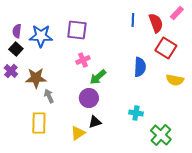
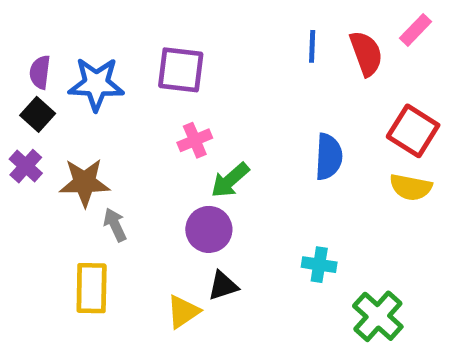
red square: (166, 48) -> (413, 131), moved

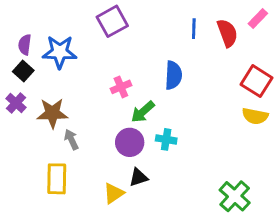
purple square: (181, 70) -> (112, 21), moved, turned -36
blue semicircle: (329, 157) -> (173, 75), moved
cyan cross: (319, 265) -> (166, 139), moved

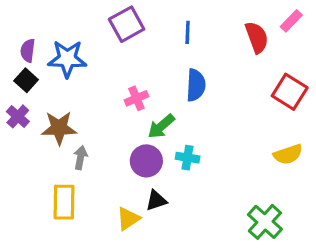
blue line: (194, 29) -> (188, 32), moved
yellow semicircle: (255, 116) -> (288, 154), moved, turned -30
gray arrow: (71, 139) -> (80, 158), turned 36

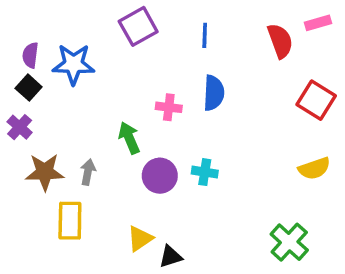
pink rectangle: (291, 21) -> (318, 23), turned 30
pink cross: (136, 98) -> (169, 107), moved, turned 30
green arrow: (161, 126) -> (129, 138), moved, turned 108
brown star: (59, 128) -> (45, 172), moved
black triangle: (156, 200) -> (171, 257), moved

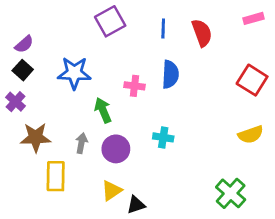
red semicircle: (280, 41) -> (202, 33), moved
purple semicircle: (30, 55) -> (24, 44), turned -138
blue star: (73, 64) -> (74, 73), moved
gray arrow: (88, 172) -> (81, 143), moved
purple circle: (160, 176) -> (116, 149), moved

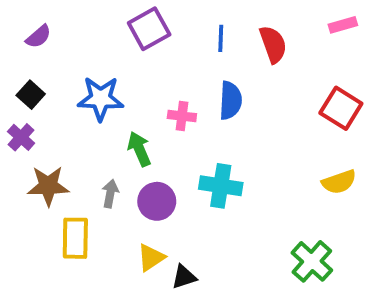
purple semicircle: (24, 44) -> (38, 37), moved
cyan cross: (163, 137) -> (221, 186), size x1.5

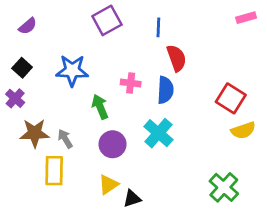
red semicircle: (273, 44) -> (177, 58), moved
blue semicircle: (230, 100) -> (165, 90), moved
red square: (341, 108) -> (231, 98), moved
cyan cross: (221, 186) -> (158, 133), turned 32
gray arrow: (110, 194) -> (65, 139), moved, turned -42

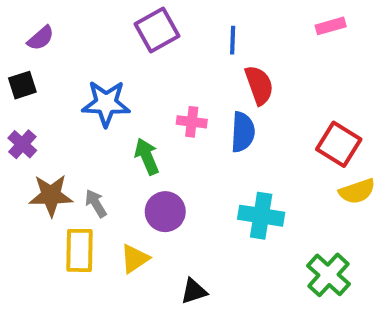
pink rectangle: (246, 18) -> (331, 26), moved
black square: (22, 68) -> (22, 85), moved, turned 30
cyan cross: (158, 133) -> (261, 216), moved, turned -32
yellow triangle: (108, 185) -> (135, 259), moved

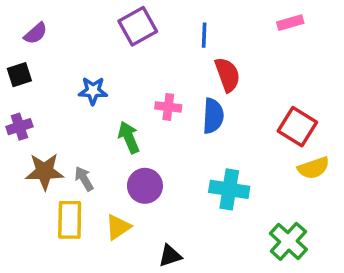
blue star: (106, 103) -> (93, 91), size x0.7
purple cross: (22, 144) -> (19, 127), turned 30

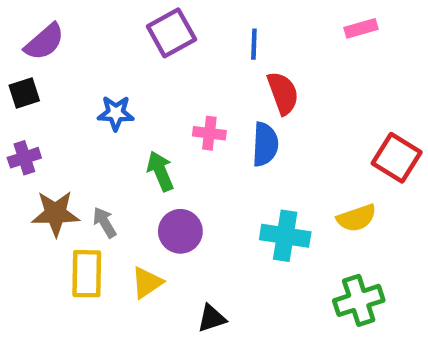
purple semicircle: (36, 33) -> (44, 42), size x1.4
red square: (297, 127) -> (397, 158), moved
yellow semicircle: (314, 168) -> (357, 218), moved
green cross: (288, 241) -> (359, 300), turned 30

